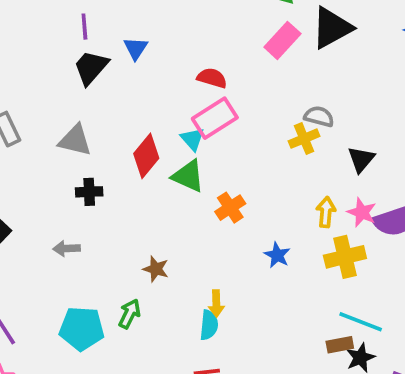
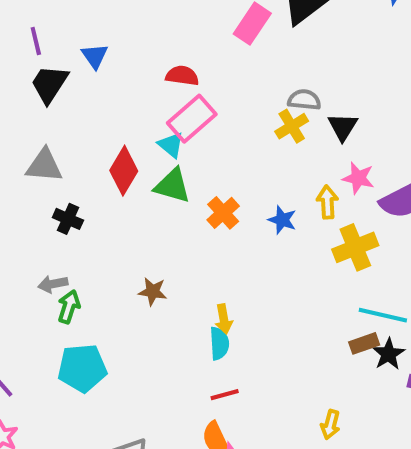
black triangle: (361, 159) -> (343, 127), moved
black cross: (89, 192) -> (68, 219), turned 35
pink star: (362, 212) -> (358, 178), moved
blue star: (277, 255) -> (282, 220), moved
green arrow: (130, 314) -> (69, 307), moved

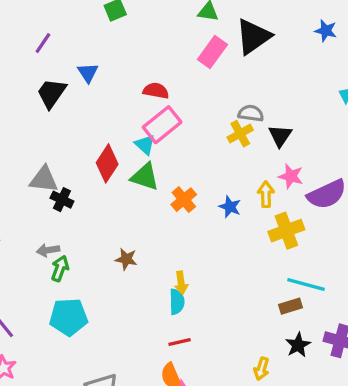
purple line: (36, 41) -> (43, 43), moved, turned 45
gray triangle: (44, 166) -> (44, 179), moved
black star: (388, 354) -> (298, 345), moved

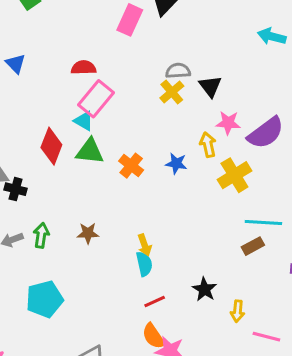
green arrow: (60, 268) -> (41, 235), moved
black star: (298, 345) -> (204, 289), moved

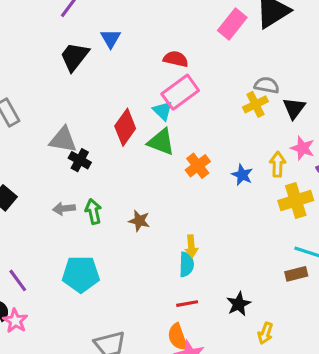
green arrow: (41, 235) -> (93, 211), turned -35

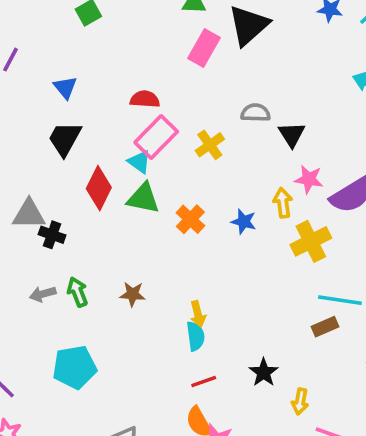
black trapezoid: (74, 57) -> (65, 139), moved
yellow cross: (255, 104) -> (210, 145), moved

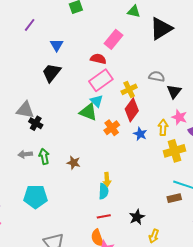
pink rectangle: (204, 48) -> (114, 39), moved
cyan triangle: (139, 162) -> (97, 101), moved
red diamond: (99, 188) -> (132, 110), moved

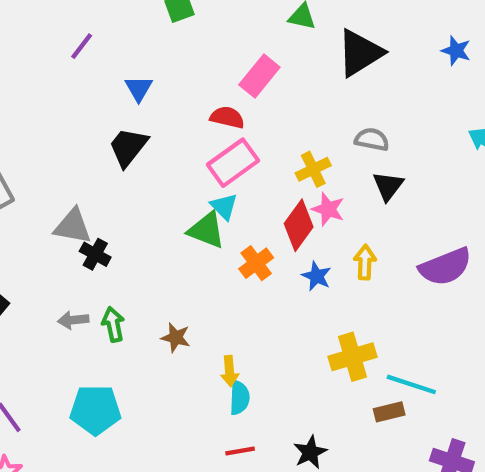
gray semicircle: (157, 76) -> (372, 139), moved
yellow cross: (129, 89) -> (313, 169), moved
pink star: (179, 117) -> (328, 209), moved
yellow cross: (175, 151) -> (353, 357), moved
yellow arrow: (107, 180) -> (230, 371), moved

